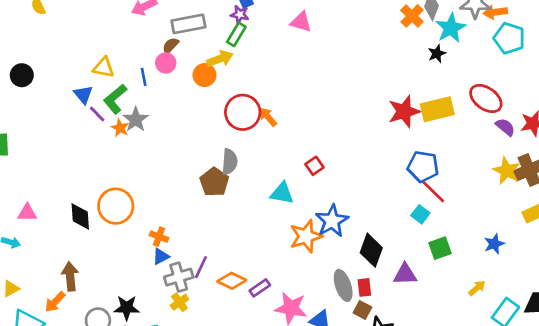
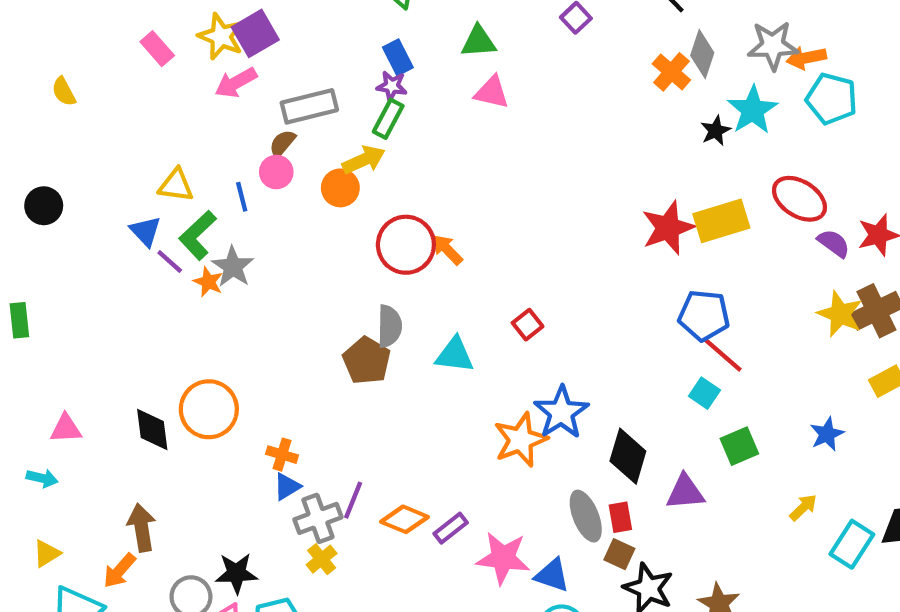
cyan star: (451, 28) -> (753, 110), moved
cyan triangle: (282, 193) -> (455, 355), moved

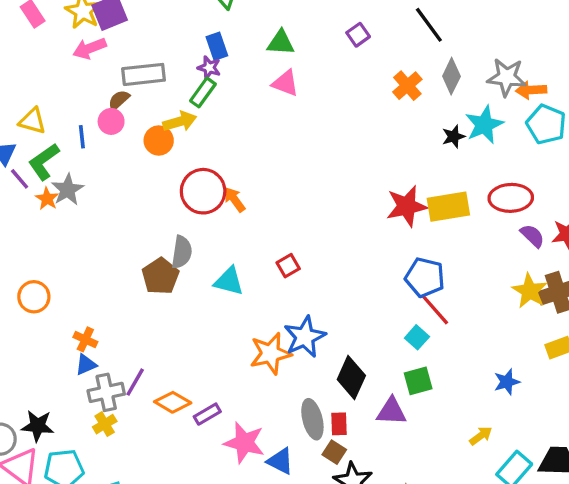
orange cross: (671, 72) -> (407, 86), moved
red ellipse: (799, 199) -> (511, 198), turned -42
orange circle: (209, 409) -> (34, 297), size x0.7
green square: (739, 446) -> (418, 381), moved

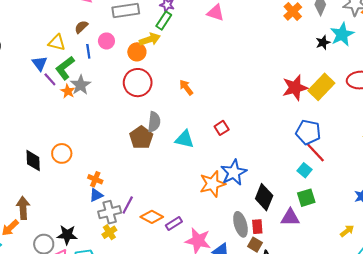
brown semicircle: (119, 100) -> (81, 27), moved
red circle: (203, 191) -> (138, 83), moved
yellow rectangle: (448, 207) -> (321, 87), turned -35

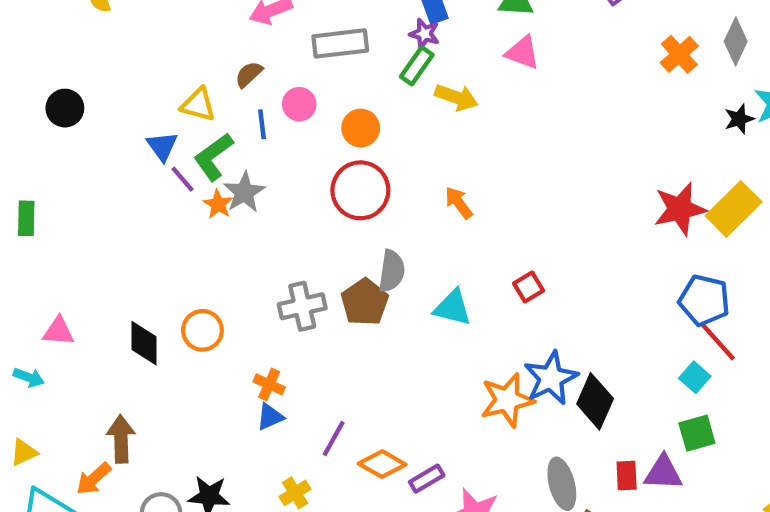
yellow arrow: (150, 39) -> (456, 97), moved, turned 36
black diamond: (264, 197) -> (595, 401), moved
gray cross: (110, 212) -> (302, 306), moved
red rectangle: (257, 227) -> (627, 476), moved

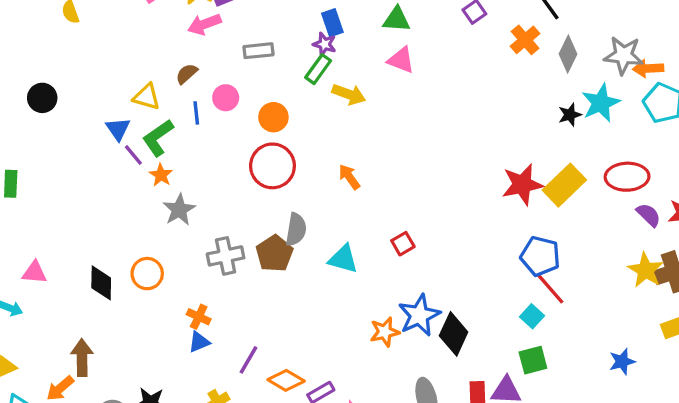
gray rectangle: (340, 43) -> (259, 51), size x0.7
orange cross: (679, 54) -> (525, 40), moved
gray star: (244, 192) -> (179, 210), moved
orange star: (507, 400) -> (385, 332), size x0.7

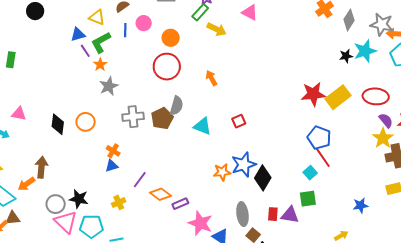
blue triangle: (118, 129) -> (78, 34), turned 42
yellow star: (646, 270) -> (383, 138), moved

